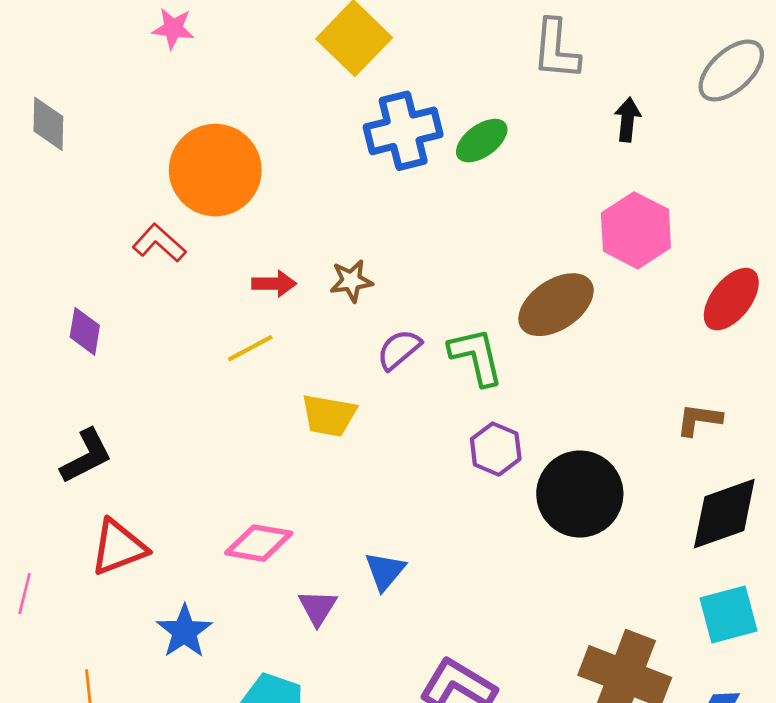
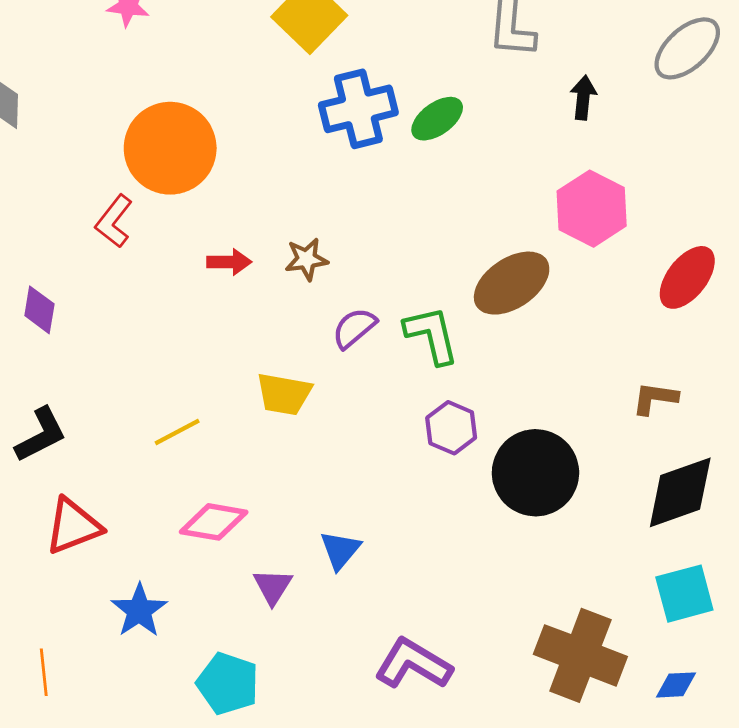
red L-shape: (159, 243) -> (114, 221), turned -94
yellow line: (250, 348) -> (177, 432), moved

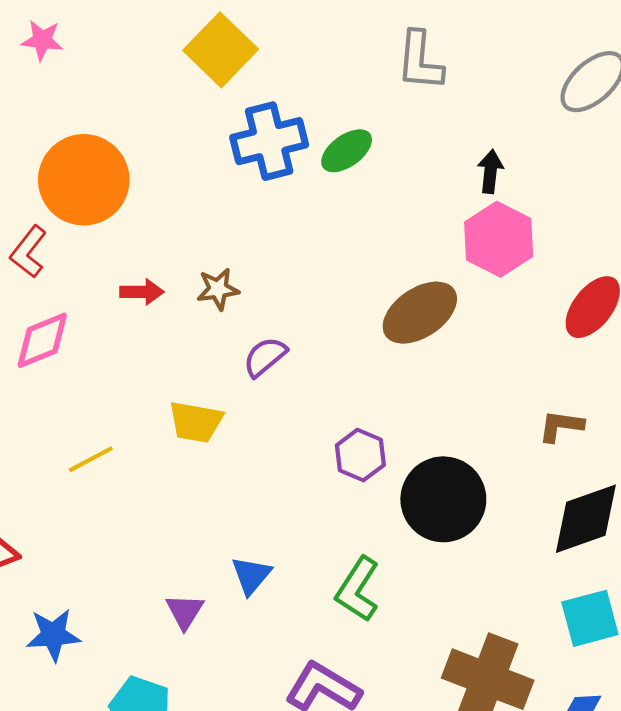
black arrow: (583, 98) -> (490, 172), moved
green L-shape: (431, 335) -> (358, 589), moved, turned -134
pink diamond: (214, 522) -> (42, 340), moved, turned -32
blue star: (139, 610) -> (53, 635), turned 30

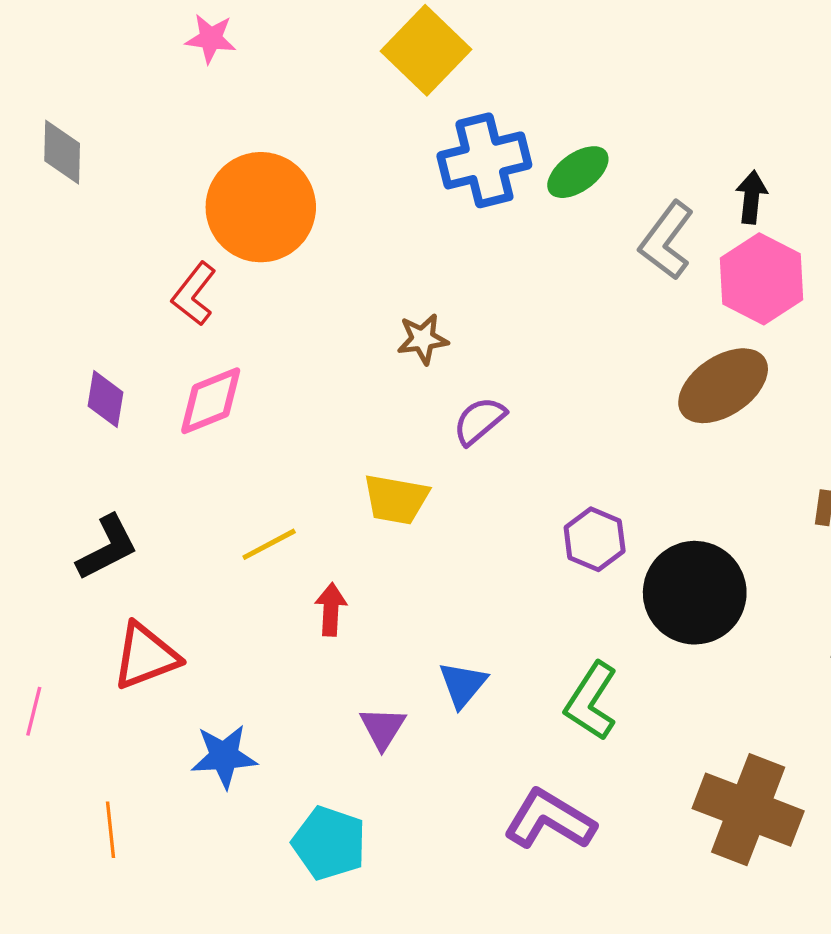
gray L-shape: (420, 61) -> (666, 241), moved, turned 32
red arrow: (142, 292) -> (331, 609), moved, turned -87
brown ellipse: (420, 313) -> (723, 386), moved

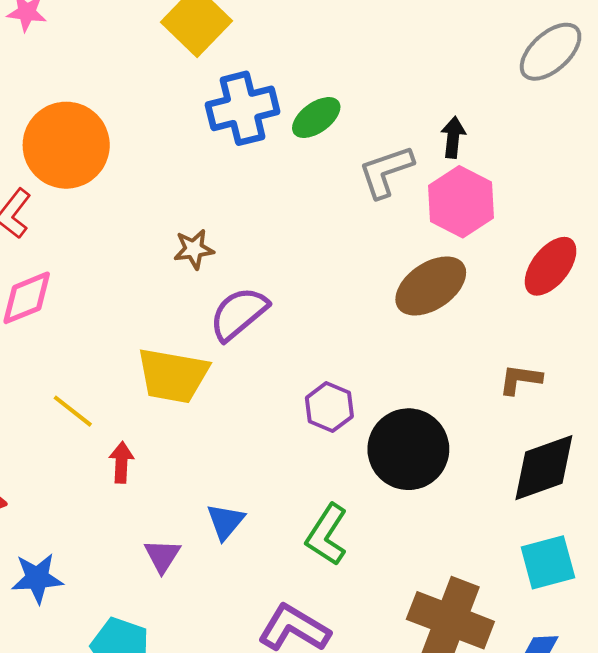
gray L-shape: (666, 241) -> (386, 171), turned 34
purple semicircle: (479, 421) -> (239, 314), size x1.4
yellow trapezoid: (396, 499) -> (173, 375), size x1.4
yellow line: (269, 544) -> (73, 411), turned 66

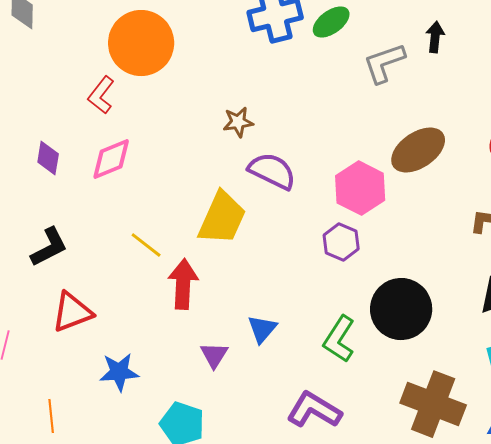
pink hexagon: (461, 202) -> (360, 188), moved
purple semicircle: (239, 314) -> (272, 171), turned 66
yellow trapezoid: (173, 375) -> (222, 218), turned -76
black circle: (408, 449) -> (401, 309), moved
red arrow: (121, 462) -> (183, 284), size x1.6

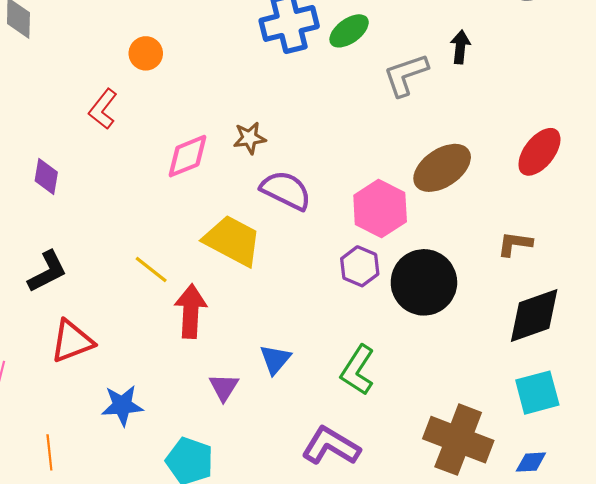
orange circle: (141, 43) -> (146, 53), size x0.5
pink diamond: (111, 159) -> (187, 156), moved
yellow trapezoid: (222, 218) -> (232, 241), turned -86
black circle: (401, 309) -> (424, 282), moved

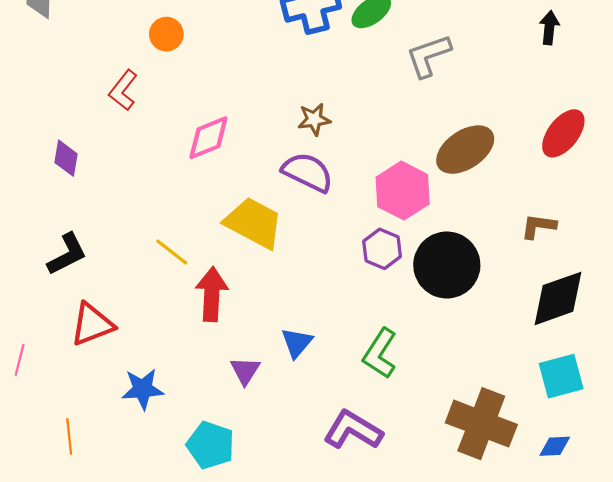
black arrow: (460, 47) -> (549, 28), moved
brown star: (250, 138) -> (314, 119), moved

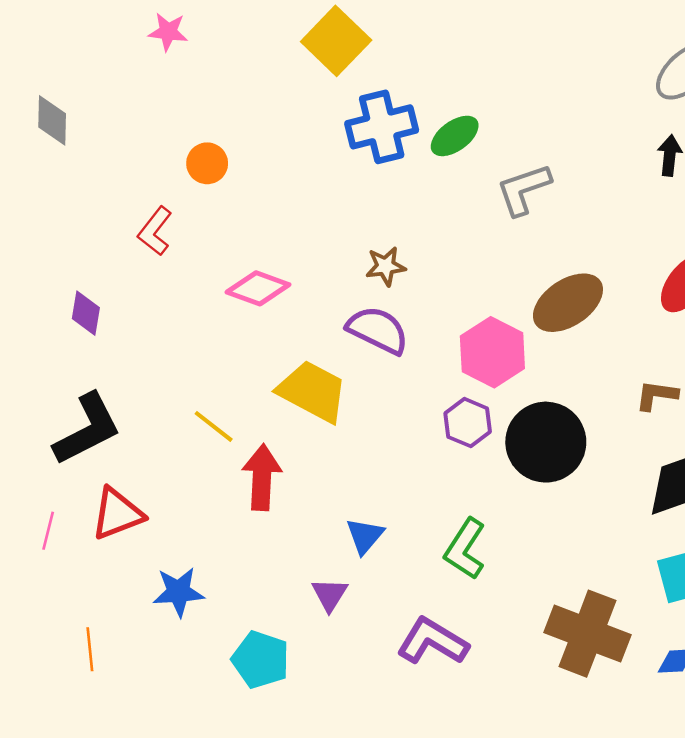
pink diamond: (208, 138) -> (258, 288), turned 42
black L-shape: (67, 254) -> (87, 429), size x1.4
pink line: (20, 360) -> (48, 531), moved
purple triangle: (245, 371) -> (330, 595), moved

